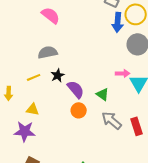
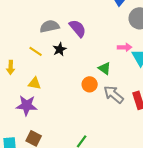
yellow line: (34, 77) -> (36, 51), turned 56
purple semicircle: (76, 89) -> (78, 28), moved
orange circle: (79, 110) -> (90, 84), moved

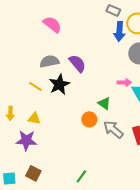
black star: (60, 49) -> (59, 84), size x1.5
yellow arrow: (11, 67) -> (10, 113), moved

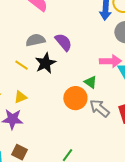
pink arrow: (124, 82) -> (110, 61), size x1.5
yellow triangle: (34, 118) -> (20, 97), turned -32
orange circle: (89, 119) -> (75, 98), size x1.5

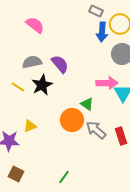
yellow triangle: (20, 97) -> (30, 126), moved

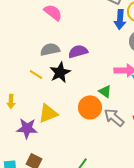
purple semicircle: (60, 64) -> (78, 51), turned -66
yellow triangle: (30, 126) -> (48, 113), size x1.5

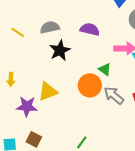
purple semicircle: (78, 51) -> (90, 29), moved, turned 30
yellow line: (36, 74) -> (18, 32), moved

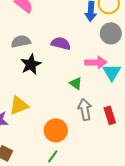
orange circle: (90, 85) -> (56, 130), moved
gray arrow: (114, 95) -> (85, 109), turned 40

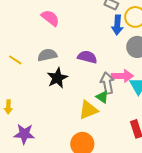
yellow triangle: (19, 105) -> (88, 110), moved
gray arrow: (85, 109) -> (107, 83), moved

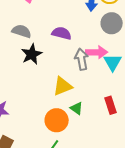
gray semicircle: (47, 55) -> (22, 31), turned 30
green triangle: (102, 97) -> (77, 108), moved

